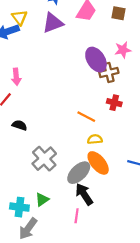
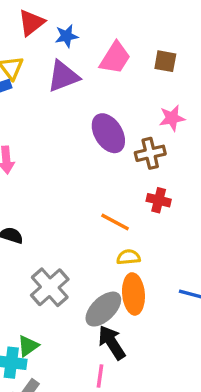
purple ellipse: (96, 60) -> (108, 133), moved
orange ellipse: (98, 163) -> (133, 294), turned 35
green triangle: (42, 200) -> (28, 346), moved

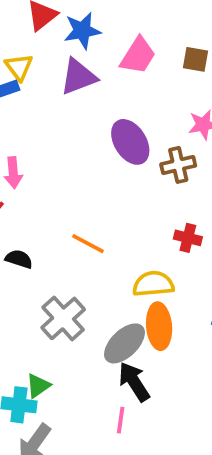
blue star: (67, 36) -> (82, 31), size x1.4
red cross: (159, 200) -> (188, 238), moved
orange line: (115, 222) -> (88, 244), moved
yellow semicircle: (128, 257) -> (153, 284), size x1.5

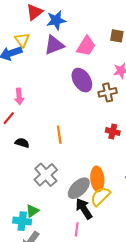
pink trapezoid: (138, 56) -> (86, 46), moved
orange line: (88, 244) -> (59, 135), turned 54
yellow semicircle: (153, 284) -> (100, 196), moved, turned -40

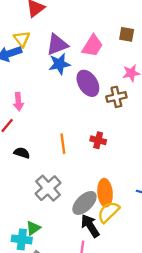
blue star: (56, 20) -> (59, 64), moved
red cross: (113, 132) -> (98, 140), moved

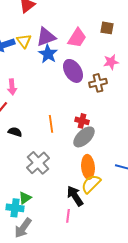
yellow triangle: (22, 39) -> (24, 41), moved
blue star: (59, 64) -> (48, 54), turned -30
gray ellipse: (84, 203) -> (84, 137), moved

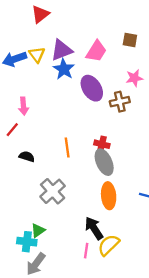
gray ellipse: (84, 137) -> (104, 162), turned -70
yellow semicircle: (91, 184) -> (109, 245), moved

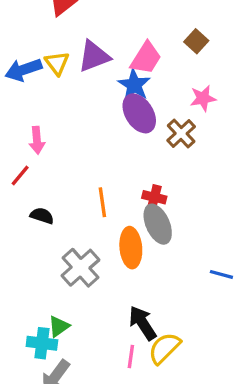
brown square: (130, 40) -> (196, 41), turned 32
blue star: (64, 69) -> (134, 85), moved
brown cross: (120, 102) -> (181, 134), turned -30
orange ellipse: (109, 196) -> (131, 248), moved

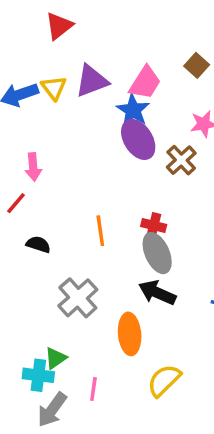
orange ellipse: (131, 248) -> (130, 334), moved
black arrow: (143, 323) -> (157, 293), moved, turned -33
pink line: (131, 357) -> (93, 389), moved

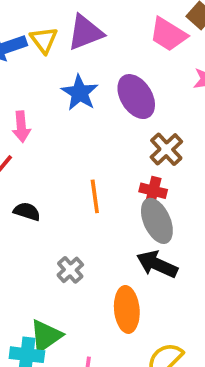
pink trapezoid: (145, 83) -> (168, 34), moved, turned 90
blue star: (133, 110) -> (80, 93), moved
brown cross: (181, 160) -> (166, 149), moved
gray cross: (78, 298) -> (70, 270), size x0.6
green triangle: (56, 358) -> (46, 336), size x1.4

